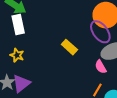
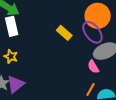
yellow rectangle: (69, 47) -> (64, 33), moved

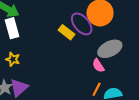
purple ellipse: (92, 32) -> (82, 24), moved

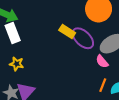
purple ellipse: (82, 24) -> (83, 38), moved

